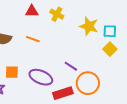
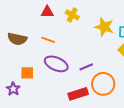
purple line: (71, 66) -> (86, 67), turned -56
purple ellipse: (41, 77) -> (56, 64), moved

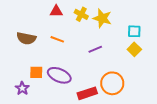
yellow star: (104, 27) -> (102, 18), moved
purple ellipse: (56, 64) -> (59, 75), moved
purple line: (86, 67) -> (95, 49), moved

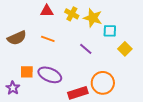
cyan square: (134, 31) -> (110, 31), moved
brown semicircle: (26, 38) -> (17, 38), turned -36
purple line: (95, 49) -> (86, 49), turned 64

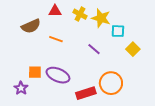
brown semicircle: (17, 38) -> (31, 26), moved

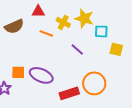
yellow cross: (80, 14) -> (63, 22), moved
orange line: (56, 39) -> (46, 33), moved
yellow square: (133, 49) -> (116, 49), turned -32

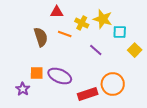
brown semicircle: (14, 26) -> (41, 37), moved, turned -84
yellow square: (116, 49) -> (135, 50), turned 32

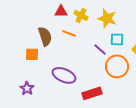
yellow cross: (82, 23) -> (81, 15), moved
cyan square: (120, 32) -> (117, 39), moved
orange square: (37, 73) -> (32, 54), moved
orange circle: (113, 84) -> (117, 66), moved

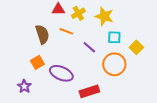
yellow cross: (81, 15) -> (78, 13), turned 32
purple line: (100, 49) -> (89, 47), moved
orange square: (32, 54) -> (37, 62), moved, turned -32

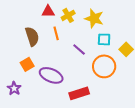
orange line: (66, 31) -> (56, 33), turned 56

